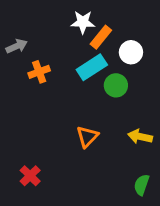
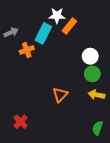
white circle: (131, 52) -> (90, 56), moved
cyan rectangle: (92, 67) -> (43, 33), moved, turned -30
green circle: (116, 85) -> (92, 74), moved

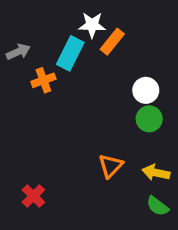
orange triangle: (60, 95) -> (111, 166), moved
yellow arrow: (96, 95) -> (156, 173), moved
green semicircle: (98, 128) -> (158, 206), turned -72

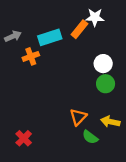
white star: (92, 25) -> (95, 17), moved
cyan rectangle: (70, 53) -> (50, 37), turned 45
green semicircle: (158, 206) -> (90, 137), moved

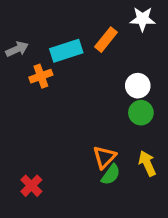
white star: (95, 17) -> (143, 19), moved
yellow arrow: (110, 122) -> (147, 163), turned 54
green semicircle: (90, 137) -> (111, 175), moved, turned -91

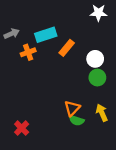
orange rectangle: (106, 40) -> (67, 48), moved
green semicircle: (111, 175) -> (77, 120), turned 72

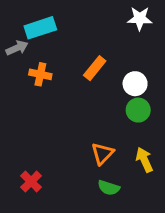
cyan rectangle: (46, 35) -> (40, 28), moved
orange cross: (28, 52) -> (40, 74), turned 32
green semicircle: (77, 120) -> (109, 188), moved

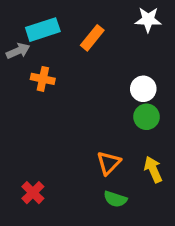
orange rectangle: (95, 68) -> (92, 38), moved

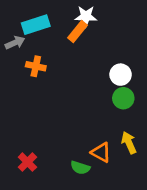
white star: (148, 20) -> (86, 16), moved
orange triangle: (109, 163) -> (101, 152), moved, turned -45
green semicircle: (115, 199) -> (80, 168), moved

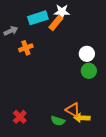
cyan rectangle: (36, 25) -> (38, 18), moved
orange cross: (36, 66) -> (26, 48), turned -32
yellow arrow: (129, 143) -> (82, 118), moved, turned -63

